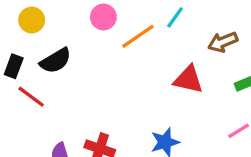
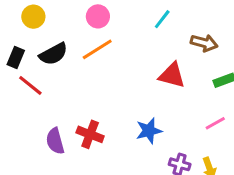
orange line: (138, 36) -> (97, 49), moved
brown arrow: (223, 42) -> (204, 43), turned -145

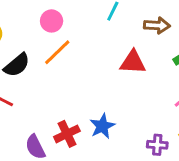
blue star: (149, 131) -> (102, 126), moved
red cross: (90, 134) -> (67, 134), turned -35

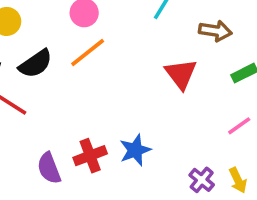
red triangle: (133, 62) -> (181, 74), turned 44
purple cross: (157, 145) -> (202, 180), turned 30

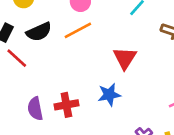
red triangle: (181, 74) -> (125, 58), moved
blue star: (135, 150) -> (109, 95), moved

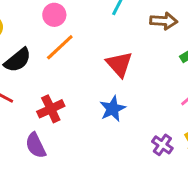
red cross: (66, 105) -> (51, 109), moved

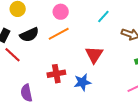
red cross: (51, 109) -> (56, 74), moved

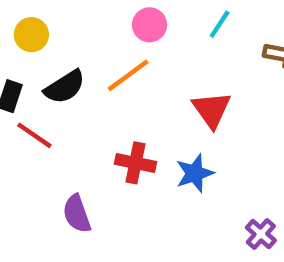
pink circle: (61, 12) -> (150, 25), moved
red cross: (56, 74) -> (135, 163), turned 30

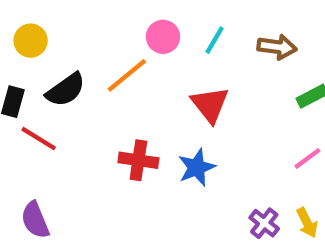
cyan line: (220, 24) -> (215, 40), moved
pink circle: (150, 25) -> (163, 37), moved
purple semicircle: (77, 214) -> (35, 220), moved

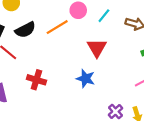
red cross: (138, 160) -> (36, 80), moved
blue star: (197, 167) -> (86, 78), turned 30

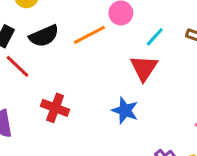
cyan line: (104, 16) -> (155, 37), moved

